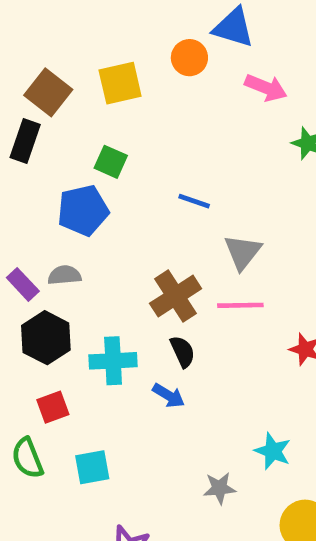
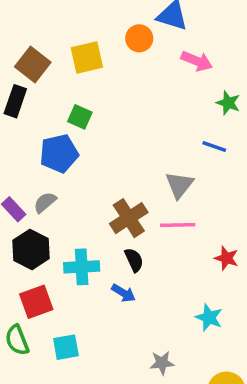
blue line: (194, 201) -> (214, 146), moved
gray semicircle: (64, 275) -> (45, 202), turned -35
red square: (53, 407) -> (36, 302), size x1.4
cyan star: (273, 451) -> (209, 317), moved

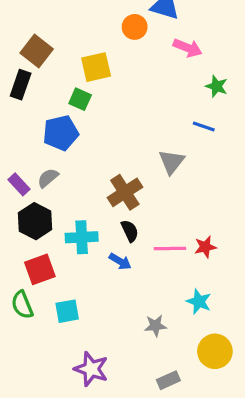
yellow square: (87, 58) -> (96, 67), moved
pink line: (178, 225) -> (170, 249), moved
red star: (226, 258) -> (205, 247), moved, turned -30
cyan star: (209, 317) -> (199, 302), moved

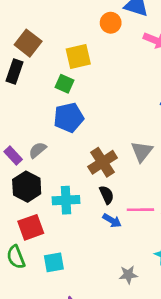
blue pentagon: (61, 133) -> (69, 118), moved
gray triangle: (172, 162) -> (142, 151), moved
blue arrow: (120, 261) -> (112, 220), moved

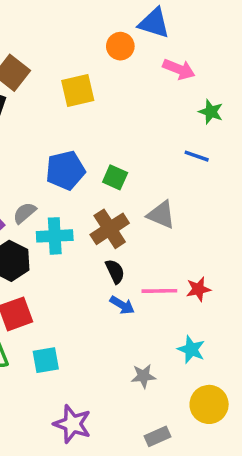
green square: (65, 84) -> (115, 177), moved
gray triangle: (142, 151) -> (161, 215), turned -45
cyan cross: (66, 200) -> (55, 236), moved

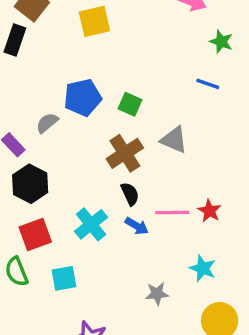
gray semicircle: (25, 213) -> (47, 123), moved
cyan cross: (55, 236) -> (91, 224), moved, turned -36
red star: (198, 289) -> (209, 211), turned -30

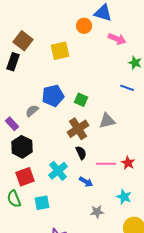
gray triangle: (174, 140) -> (107, 121), turned -36
blue arrow: (137, 226) -> (86, 182), moved

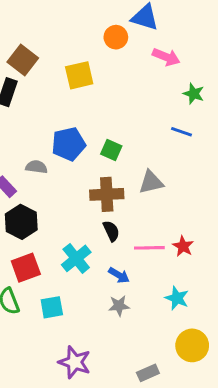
gray semicircle: (32, 111) -> (36, 167), turned 48
brown cross: (78, 129) -> (107, 194), turned 30
gray star: (97, 212) -> (119, 306), moved

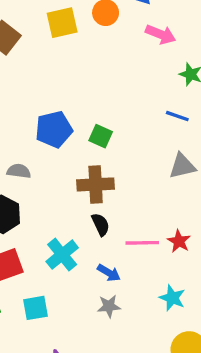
yellow square: (79, 75) -> (62, 23), moved
gray semicircle: (36, 167) -> (19, 171), moved
gray triangle: (151, 182) -> (182, 166), moved

